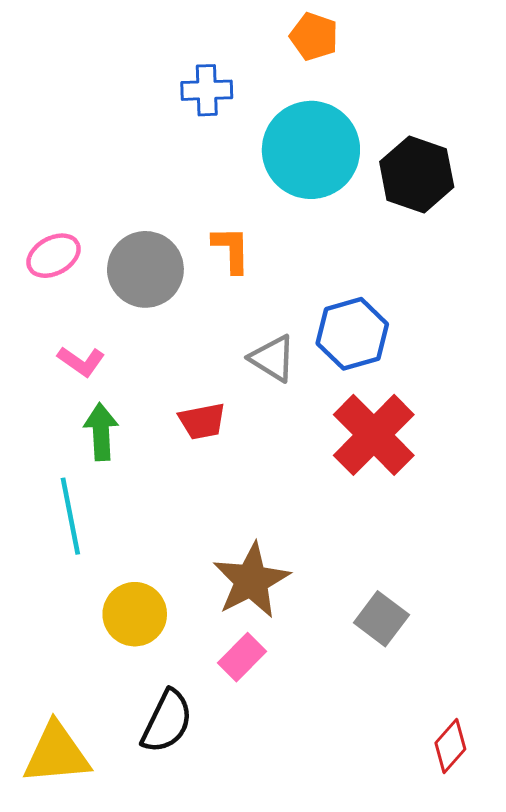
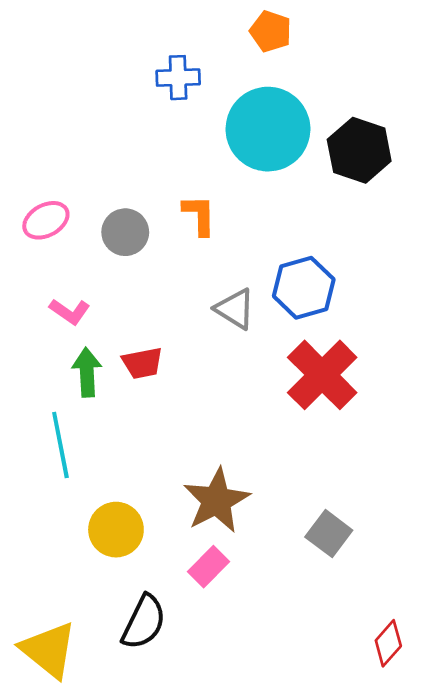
gray circle: (145, 269) -> (125, 232), size x0.7
red trapezoid: (202, 421) -> (142, 363), moved
yellow triangle: (57, 754) -> (49, 650), turned 44

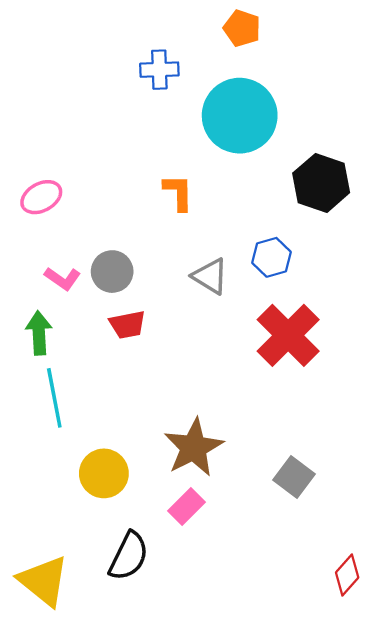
black hexagon: (359, 150) -> (321, 183), moved
gray circle: (125, 232) -> (112, 272), moved
blue hexagon: (304, 288) -> (272, 257), size x0.7
green arrow: (87, 372) -> (39, 333), moved

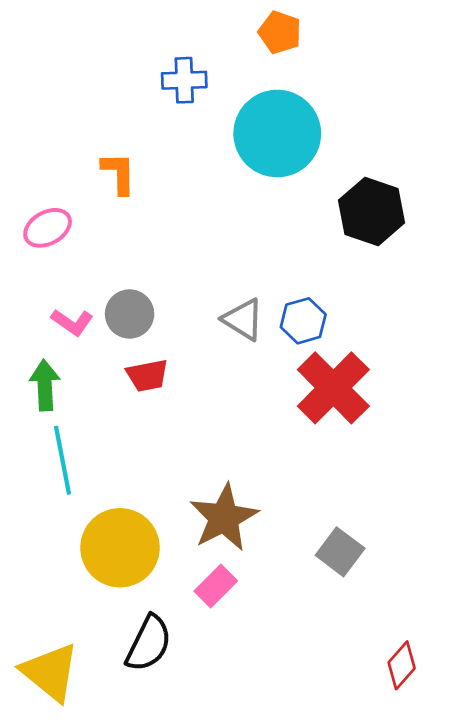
orange L-shape: (178, 192) -> (119, 173), moved
blue hexagon: (272, 257) -> (303, 321), moved
yellow circle: (104, 473) -> (120, 548), size x1.4

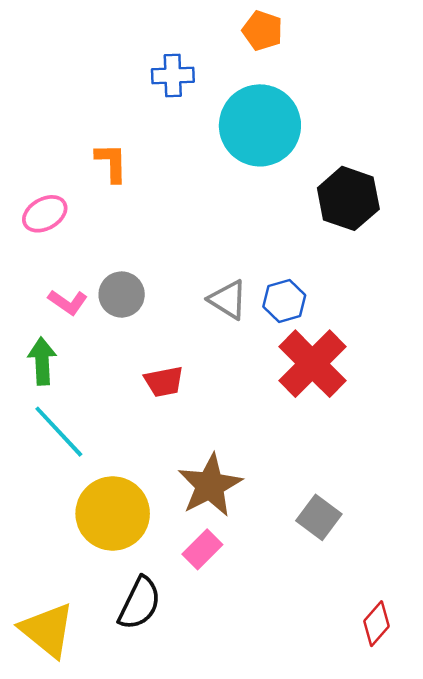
red trapezoid: (147, 375) -> (164, 382), moved
cyan line: (63, 460) -> (59, 432), turned -32

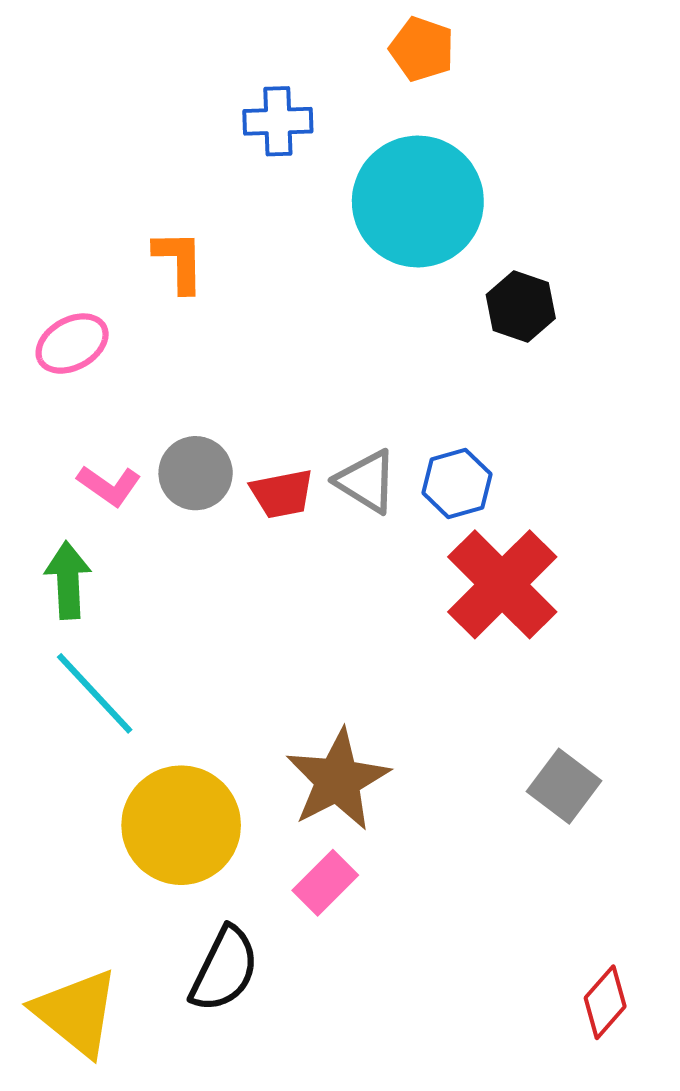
black hexagon: (348, 198) -> (521, 306), moved, size x0.7
red trapezoid: (164, 382) -> (282, 494), moved
gray square: (319, 517) -> (564, 786), moved

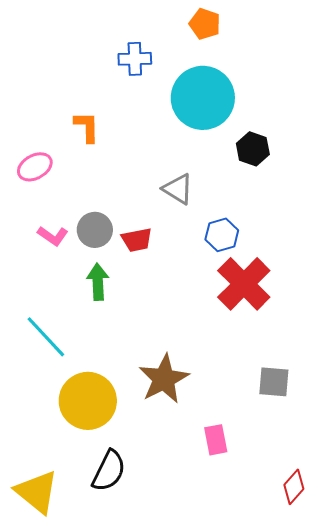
gray triangle: (366, 481) -> (178, 189), moved
green arrow: (68, 580) -> (98, 282), moved
gray square: (564, 786) -> (274, 382), turned -32
pink rectangle: (325, 883) -> (216, 440), moved, turned -56

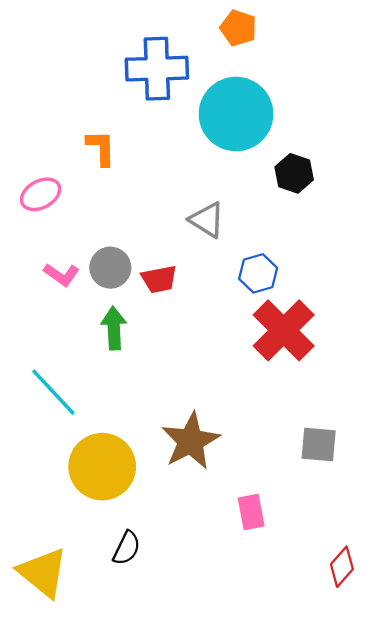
blue cross: (135, 59) -> (157, 69), size x1.6
black semicircle: (109, 471) -> (127, 548), size x0.7

